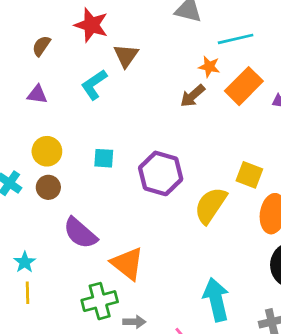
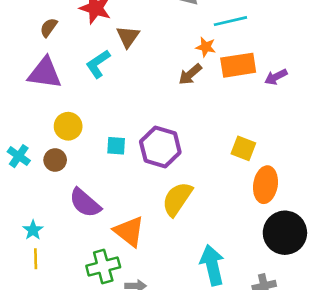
orange rectangle: (244, 86) -> (238, 65), turned 36
purple triangle: (37, 94) -> (45, 73), size x1.8
yellow circle: (47, 151) -> (68, 126), moved
cyan square: (104, 158) -> (116, 146), moved
yellow semicircle: (211, 205) -> (177, 199), moved

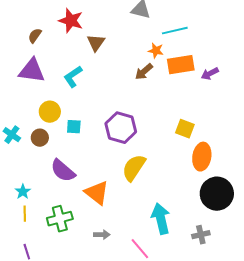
cyan L-shape: (98, 64) -> (73, 77), moved
cyan square: (116, 146) -> (74, 127), moved
green cross: (103, 266) -> (60, 219), moved

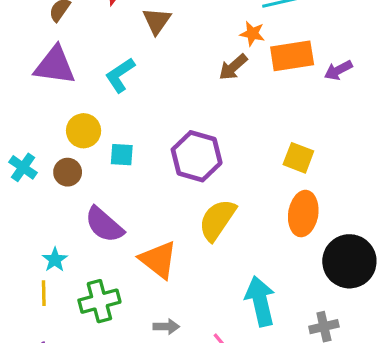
orange ellipse: (202, 157) -> (303, 214), moved
cyan star: (23, 192) -> (55, 260), moved

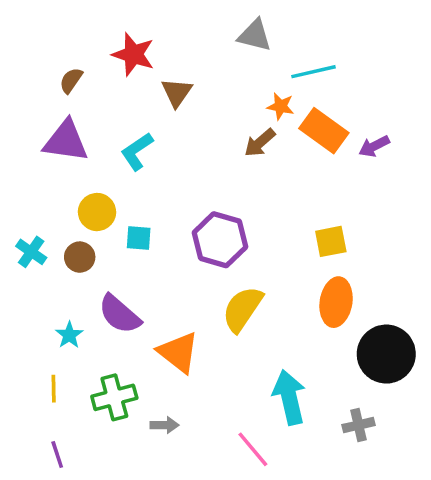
orange rectangle: (292, 56) -> (324, 131), turned 45
yellow square: (298, 158) -> (331, 241), turned -32
cyan star: (55, 260) -> (69, 335), moved
gray arrow: (166, 327) -> (165, 425), moved

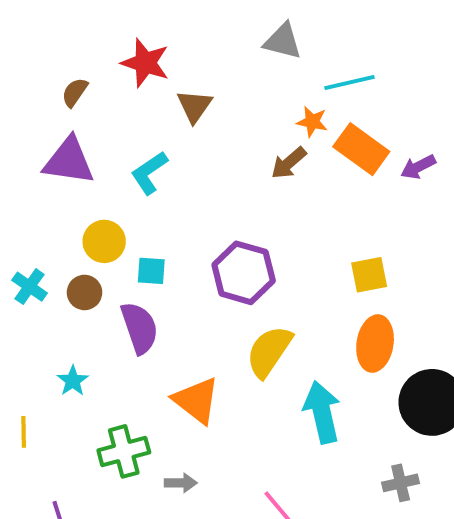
purple semicircle: (120, 314) -> (139, 328), moved, turned -150
yellow line: (54, 389) -> (24, 432), moved
cyan arrow: (289, 397) -> (322, 412), moved

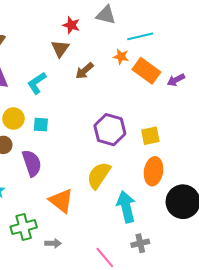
red star: (145, 63) -> (71, 25), moved, size x0.7
brown arrow: (289, 163) -> (85, 71), moved
cyan square: (151, 271) -> (41, 125), moved
purple hexagon: (244, 273) -> (110, 130), moved
gray cross: (401, 483) -> (140, 243), moved

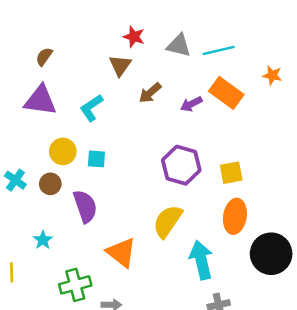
gray triangle: (106, 15) -> (179, 45), moved
orange star: (121, 57) -> (272, 75), moved
purple arrow: (176, 80) -> (191, 104), moved

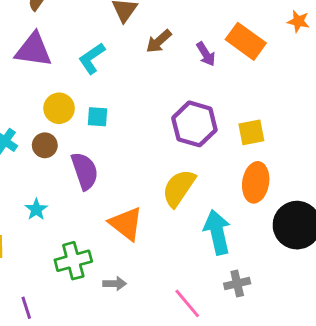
purple arrow: (191, 104) -> (206, 54), turned -95

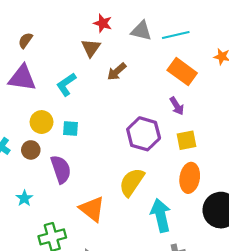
purple arrow: (206, 54) -> (177, 106), moved

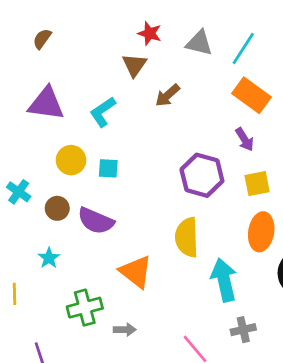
cyan line: (176, 35) -> (243, 48), turned -44
brown semicircle: (25, 40) -> (42, 39), moved
brown circle: (31, 150) -> (57, 208), moved
purple semicircle: (61, 169) -> (96, 221), turned 132
yellow semicircle: (132, 182) -> (187, 237), turned -36

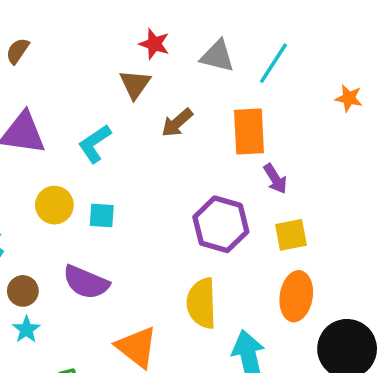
orange rectangle: (252, 95) -> (249, 131), moved, turned 51
brown circle: (57, 208) -> (23, 291), moved

